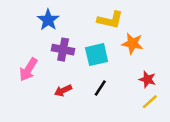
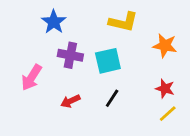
orange star: (132, 43) -> (165, 46), moved

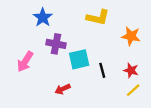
cyan square: (108, 61) -> (79, 59), moved
black line: (112, 98) -> (102, 70), moved, turned -48
red arrow: (70, 101) -> (63, 89), moved

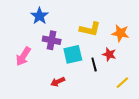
yellow L-shape: (98, 17) -> (90, 29), moved
red star: (131, 70) -> (109, 54), moved

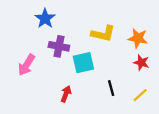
red star: (109, 54) -> (141, 63), moved
black line: (94, 64) -> (111, 88), moved
red arrow: (58, 82) -> (66, 94), turned 136

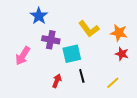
yellow L-shape: (103, 34) -> (89, 29), turned 40
black line: (111, 88) -> (82, 76), moved
yellow line: (140, 95) -> (113, 83), moved

